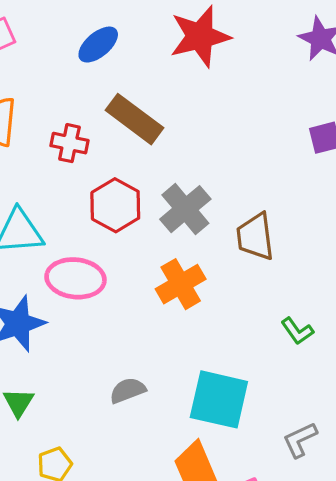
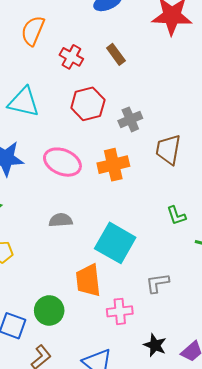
brown rectangle: (134, 119) -> (116, 54), size x0.6
gray cross: (185, 209) -> (130, 119), size x0.7
pink ellipse: (76, 278) -> (62, 162), moved

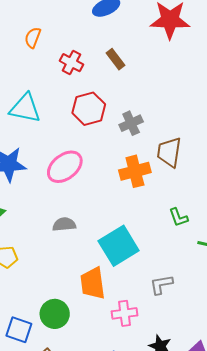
orange semicircle: (33, 31) -> (33, 38), size x0.7
pink ellipse: (62, 162) -> (65, 167), turned -60
orange cross: (113, 165) -> (135, 171), moved
cyan square: (115, 243) -> (119, 246), turned 30

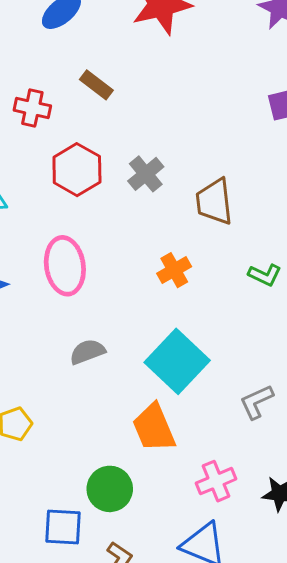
pink ellipse: (65, 167) -> (65, 266), turned -45
orange cross: (135, 171) -> (174, 270), moved, size x0.7
green L-shape: (179, 217) -> (265, 275), moved, turned -30
pink cross: (125, 313) -> (216, 481), moved

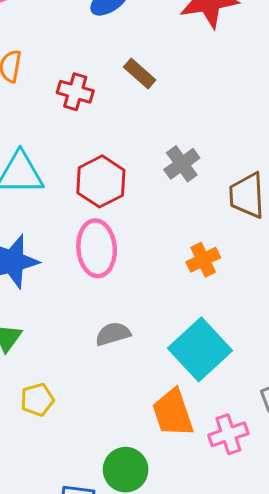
red hexagon: (77, 170) -> (101, 181), moved
pink cross: (216, 481) -> (228, 434), moved

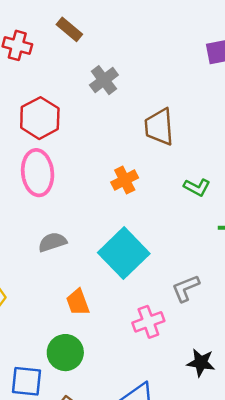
gray cross: (182, 164) -> (104, 80), moved
orange trapezoid: (173, 413) -> (78, 302), moved, size x0.7

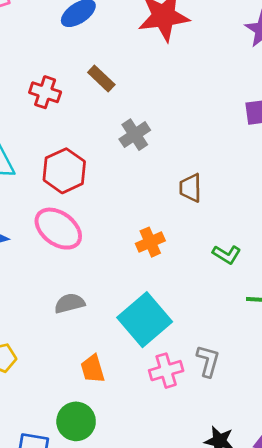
brown trapezoid: (159, 127) -> (190, 188), size x0.7
pink ellipse: (38, 173) -> (58, 229), turned -51
gray L-shape: (186, 288) -> (208, 361), turned 124
pink cross: (148, 322) -> (166, 371), moved

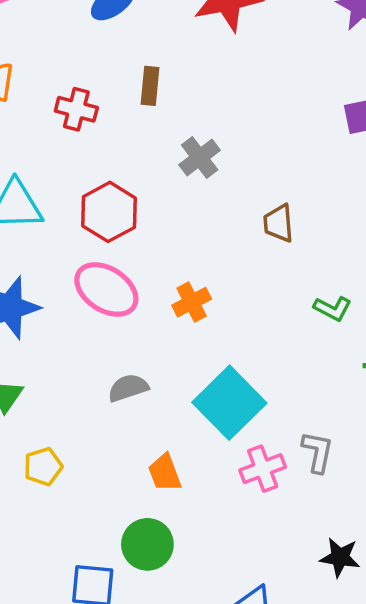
brown rectangle: (101, 79) -> (150, 86), turned 56
orange cross: (150, 242) -> (192, 302), moved

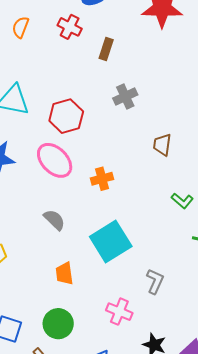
red cross: (76, 109) -> (70, 27), moved
gray semicircle: (128, 388) -> (54, 220), turned 50
pink cross: (263, 469) -> (119, 312), moved, turned 30
green circle: (147, 544) -> (58, 324), moved

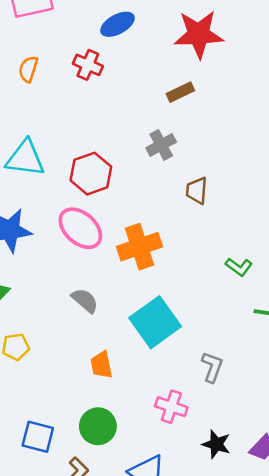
brown rectangle: (106, 49) -> (180, 92), moved, turned 50
brown trapezoid: (162, 145) -> (197, 191), moved
orange cross: (102, 179) -> (139, 247), size x1.6

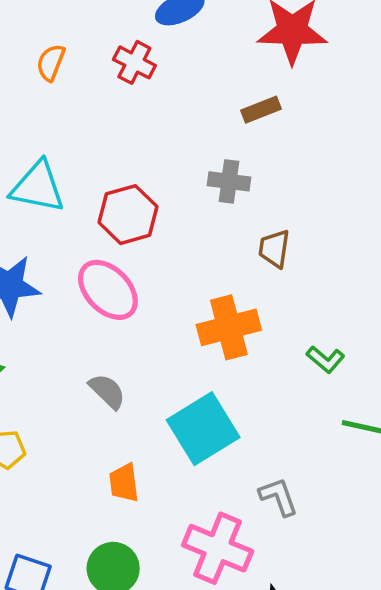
gray cross: (161, 145) -> (229, 181), turned 32
orange cross: (139, 247) -> (229, 327), moved
gray L-shape: (212, 367) -> (279, 497), turned -44
pink cross: (171, 407) -> (218, 548), size x1.5

